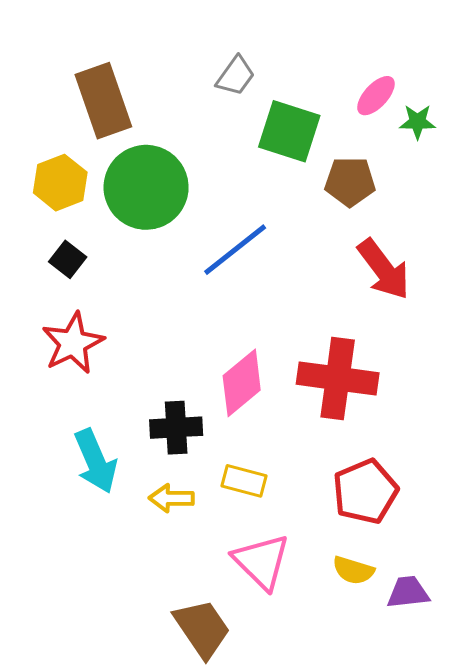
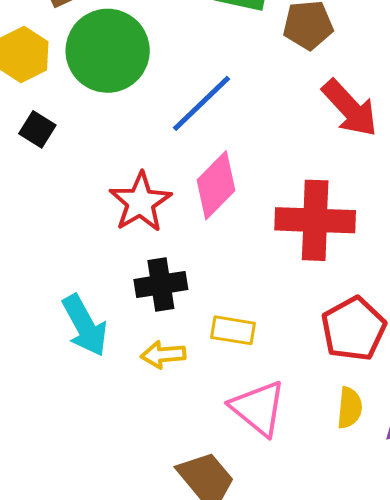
red star: (73, 343) -> (140, 202), moved
pink diamond: (242, 383) -> (216, 185), moved
yellow semicircle: (353, 570) -> (350, 408), turned -96

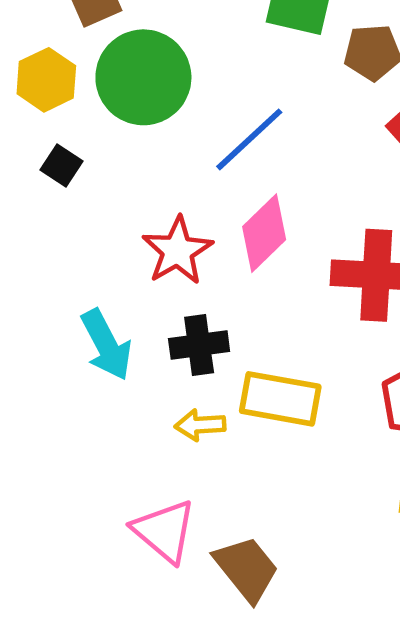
cyan arrow: (85, 326) -> (106, 345), moved
yellow rectangle: (233, 330) -> (280, 399), size x1.6
pink triangle: (258, 408) -> (164, 531), moved

